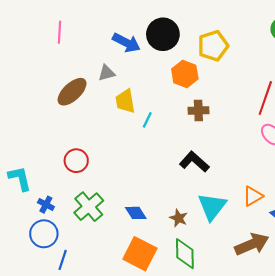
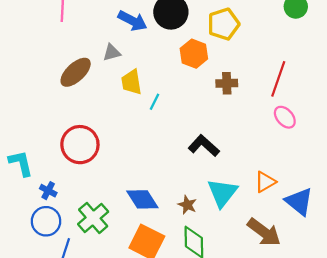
brown cross: (198, 111) -> (227, 83), moved
red circle: (76, 161) -> (80, 145), size x1.5
green cross: (89, 207) -> (93, 218), moved
blue diamond: (136, 213) -> (142, 199), size x1.4
brown arrow: (252, 244) -> (264, 232), turned 60

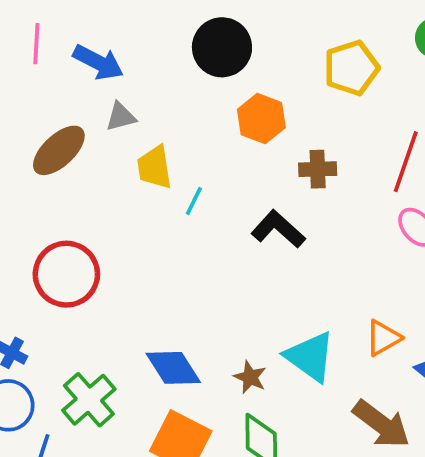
blue arrow: (133, 21) -> (98, 62), moved
yellow pentagon: (223, 24) -> (351, 68), moved
black L-shape: (204, 146) -> (278, 229), moved
cyan triangle: (222, 193) -> (310, 357), turned -32

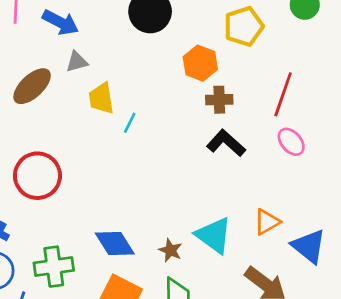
orange hexagon: (261, 119) -> (200, 63), moved
black L-shape: (278, 229) -> (226, 143), moved
green cross: (89, 400) -> (54, 267), turned 33

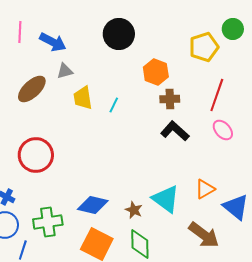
yellow pentagon: (244, 26) -> (204, 47), moved
cyan line: (130, 123) -> (114, 105), moved
blue diamond: (115, 244) -> (93, 205), turned -44

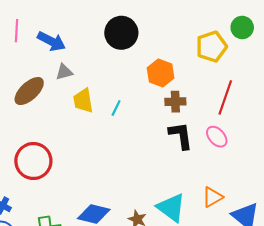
pink ellipse: (223, 130) -> (217, 137), moved
black L-shape: (175, 131) -> (181, 136), turned 40

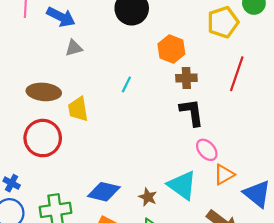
brown ellipse: (29, 91) -> (44, 92), moved, turned 48
yellow trapezoid: (83, 101) -> (78, 109), moved
pink ellipse: (217, 137) -> (207, 150), moved

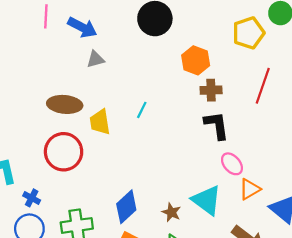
cyan line: (126, 84) -> (142, 110), moved
blue diamond: (104, 192) -> (126, 207), turned -56

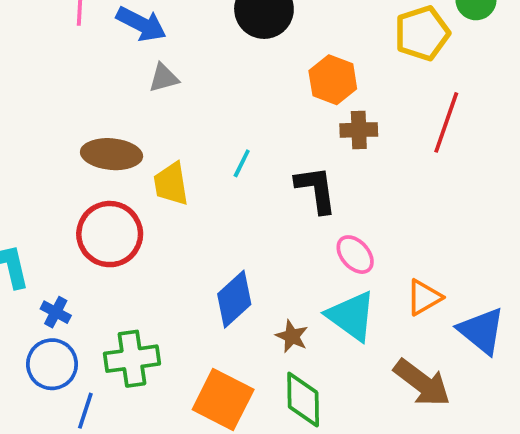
black L-shape: (217, 125) -> (316, 189), moved
pink ellipse: (232, 164) -> (355, 255), moved
blue diamond: (126, 207) -> (234, 299), moved

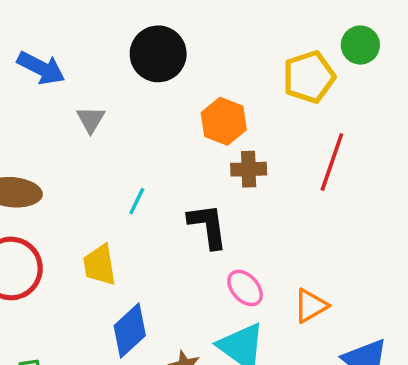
gray triangle: (164, 78) -> (91, 119), moved, turned -44
yellow trapezoid: (171, 184) -> (100, 265), moved
orange triangle: (424, 297) -> (311, 306), moved

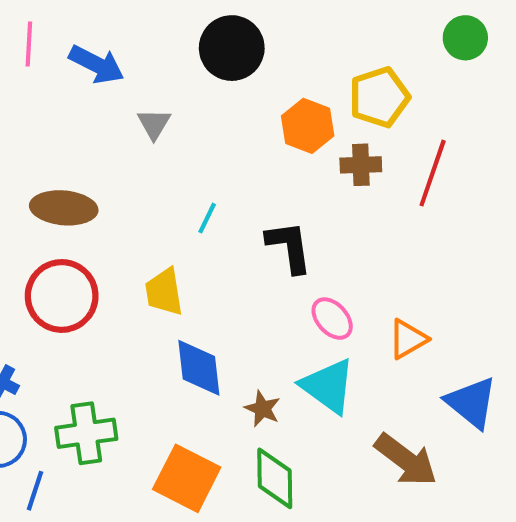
yellow pentagon: (309, 77) -> (379, 97), moved
brown cross: (249, 169) -> (361, 165), moved
blue diamond: (130, 331) -> (199, 368), turned -54

